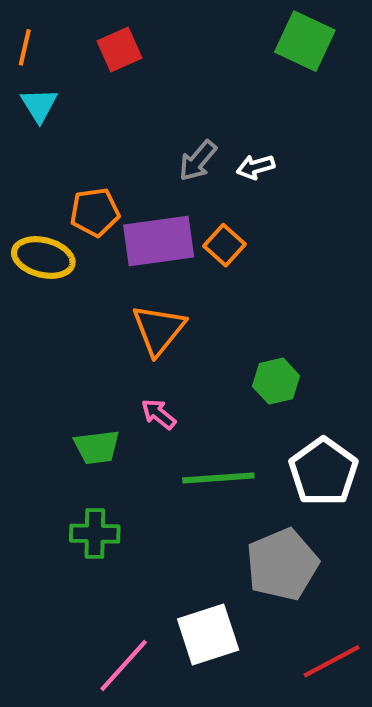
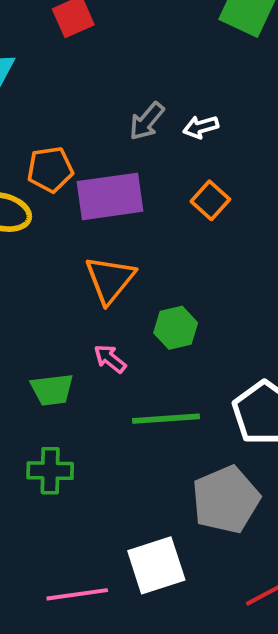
orange square: (225, 245) -> (210, 200), moved
green hexagon: (276, 381) -> (176, 328), moved
pink line: (124, 665) -> (77, 594), turned 40

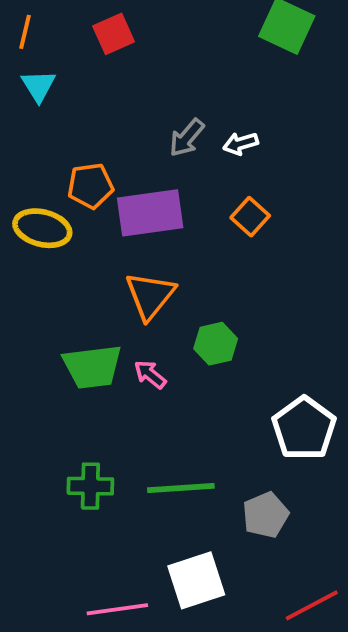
green trapezoid: (52, 390) -> (92, 367), moved, size x1.4
green line: (166, 419) -> (181, 488), moved
gray pentagon: (226, 500) -> (266, 515), size x0.7

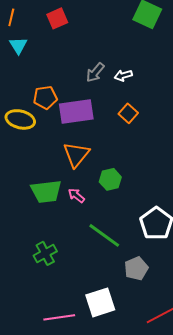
green cross: (90, 486) -> (45, 253), turned -30
green line: (181, 488) -> (104, 235), moved, turned 40

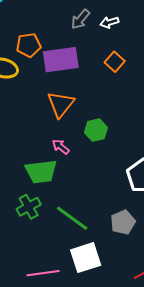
green trapezoid: (46, 191) -> (41, 172), moved
green line: (104, 235) -> (72, 218), moved

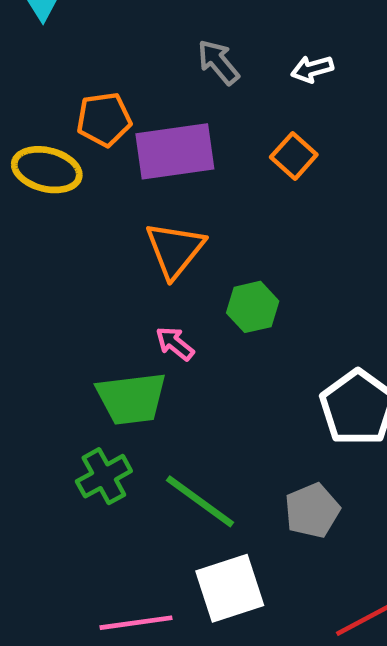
gray arrow: (80, 19) -> (218, 62), turned 100
white arrow: (109, 22) -> (312, 69), moved

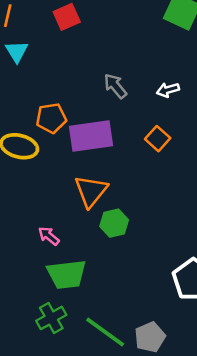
green hexagon: (253, 307) -> (114, 223), moved
pink arrow: (175, 344) -> (49, 236), moved
gray pentagon: (312, 511) -> (150, 337), moved

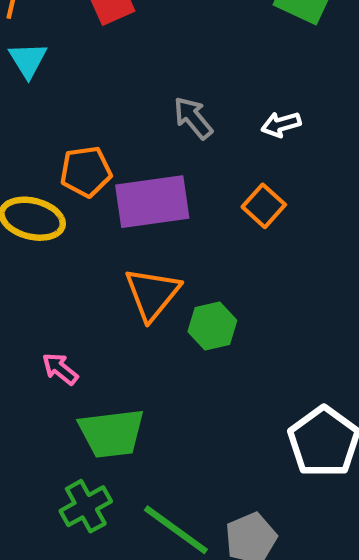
green hexagon: (114, 223) -> (212, 326), moved
pink arrow: (49, 236) -> (60, 369), moved

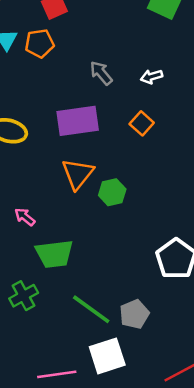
orange pentagon: (86, 172) -> (40, 43), moved
green cross: (86, 506) -> (24, 296), moved

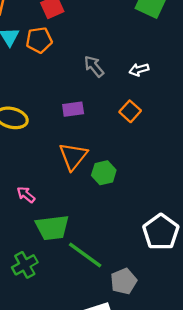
purple rectangle: (78, 121) -> (73, 109), size x0.6
green line: (91, 309) -> (85, 255), moved

